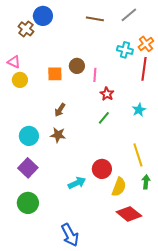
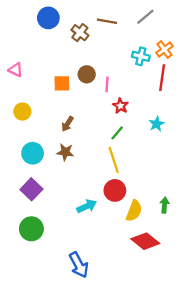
brown cross: (26, 29) -> (80, 33), moved
yellow circle: (20, 80) -> (22, 112), moved
yellow line: (138, 155) -> (114, 160), moved

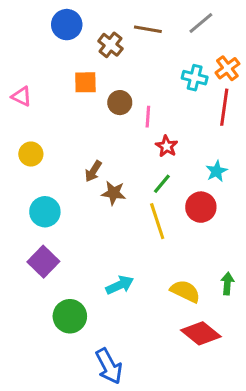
orange square: (62, 83) -> (85, 82), moved
brown star: (65, 152) -> (114, 193), moved
red circle: (115, 190) -> (201, 207), moved
yellow semicircle: (134, 211) -> (185, 291), turned -85
green circle: (31, 229) -> (70, 316), moved

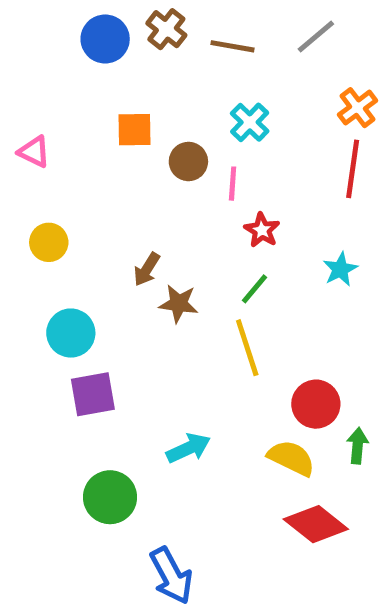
brown cross: (110, 45) -> (166, 29), moved
cyan cross: (195, 78) -> (250, 122), moved, turned 30
red circle: (201, 207) -> (316, 404), moved
purple square: (43, 262) -> (93, 394), moved, turned 36

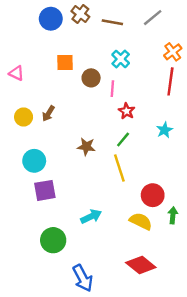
brown arrow: (147, 269) -> (48, 113), moved
red diamond: (316, 524) -> (141, 265), moved

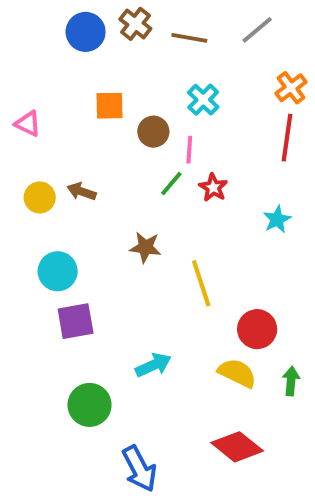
brown arrow: (48, 113) -> (82, 191), turned 77
green line: (123, 140) -> (171, 183), moved
green arrow: (173, 215) -> (291, 381), moved

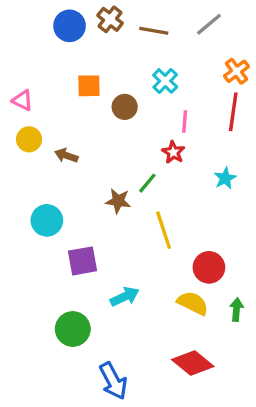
pink line: (189, 150) -> (185, 121), moved
green line: (171, 183) -> (147, 183), moved
yellow circle: (40, 197) -> (29, 139), moved
purple square: (76, 321) -> (82, 261), moved

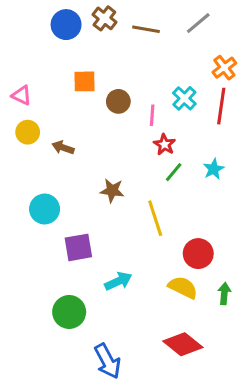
cyan cross: (165, 81) -> (184, 98), moved
pink line: (185, 121) -> (152, 115), moved
green line: (147, 183) -> (174, 172), moved

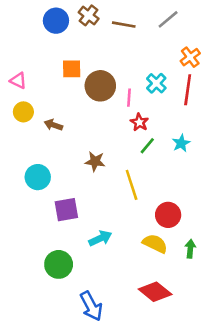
brown circle: (118, 101) -> (100, 86), size x1.5

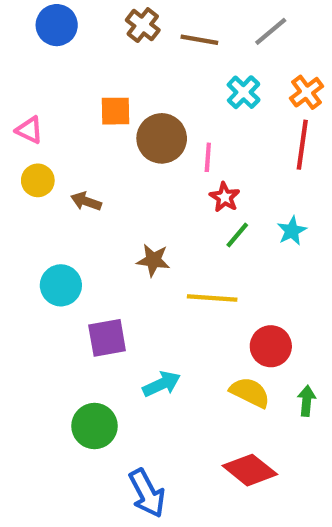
blue circle: (56, 21) -> (57, 25), moved
cyan cross: (156, 83) -> (244, 92), moved
yellow line: (132, 185) -> (212, 298), turned -68

